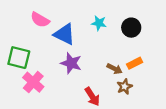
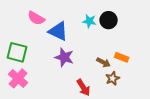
black circle: (131, 28) -> (109, 20), moved
orange rectangle: (135, 63) -> (122, 57), turned 48
pink cross: (33, 82) -> (18, 78), moved

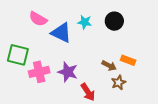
cyan star: (89, 21) -> (85, 22), moved
purple star: (64, 57) -> (68, 72), moved
pink cross: (18, 78) -> (39, 72), moved, turned 36

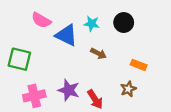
brown arrow: (109, 66) -> (98, 53), moved
pink cross: (39, 72) -> (34, 96), moved
purple star: (68, 72) -> (69, 90), moved

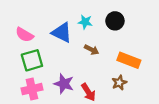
pink semicircle: (41, 20) -> (24, 35), moved
green square: (19, 59) -> (32, 60), moved, turned -30
orange rectangle: (139, 65) -> (129, 60), size x1.5

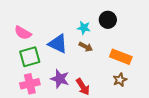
cyan star: (85, 22) -> (84, 28), moved
blue triangle: (62, 33) -> (58, 44), moved
brown star: (119, 83) -> (120, 80), moved

